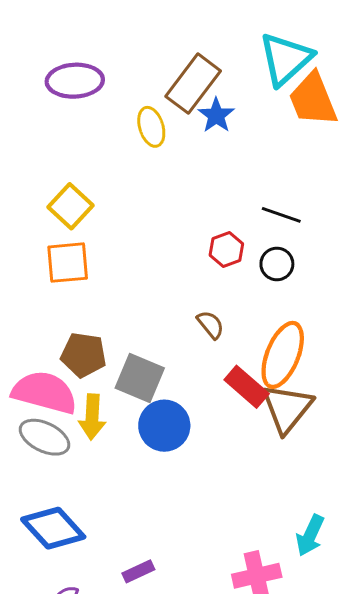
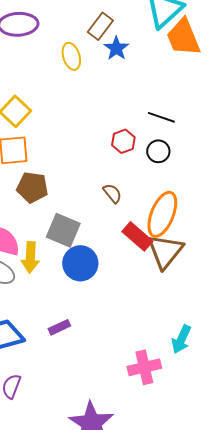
brown rectangle: (193, 84) -> (100, 26), size x0.7
brown pentagon: (83, 355) -> (32, 187), moved
purple rectangle: (138, 571) -> (59, 327), moved

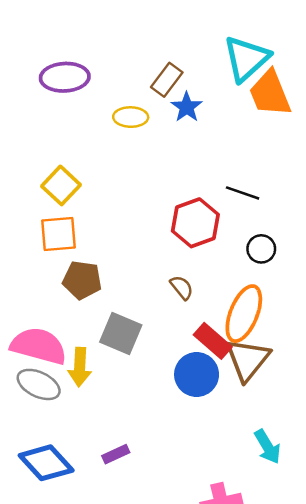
yellow ellipse: (71, 56) -> (131, 117), turned -72
red hexagon: (123, 141) -> (195, 223), size x1.6
black circle: (158, 151) -> (261, 249), moved
blue circle: (80, 263) -> (197, 375), moved
cyan arrow: (181, 339) -> (267, 447), moved, turned -56

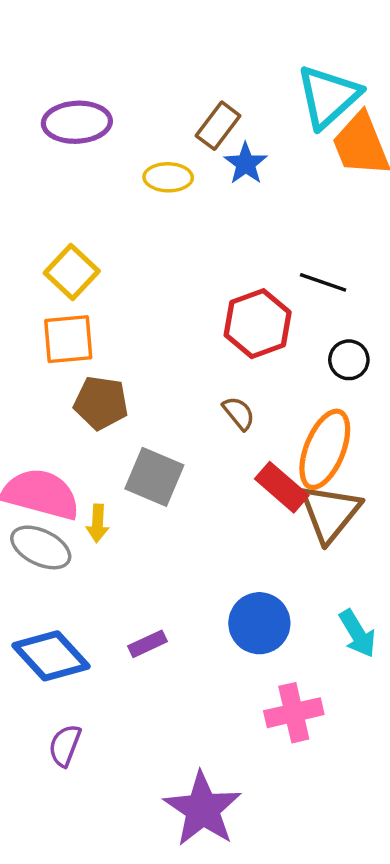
yellow arrow: (80, 367) -> (98, 523), size x0.7
blue circle: (197, 375) -> (259, 623), moved

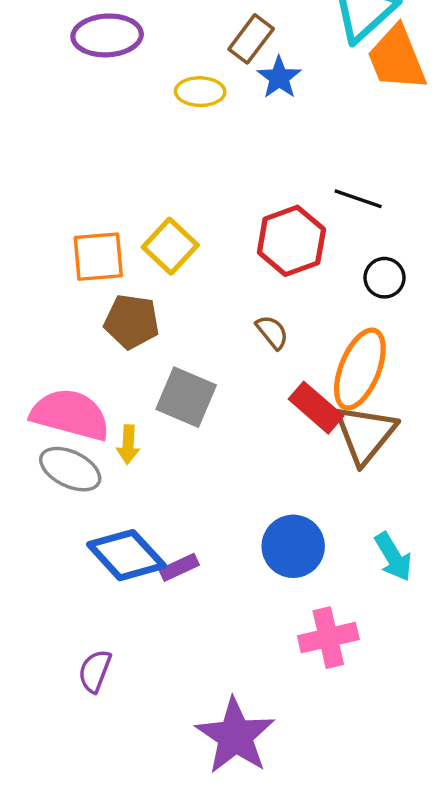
yellow square: (72, 272) -> (170, 246), moved
blue diamond: (51, 656) -> (126, 555), moved

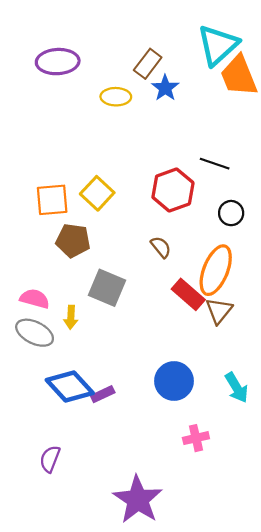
pink semicircle: (70, 415) -> (35, 299), size x0.6
brown triangle: (365, 434) -> (219, 311), size x0.7
pink cross: (328, 638) -> (196, 438), size x0.7

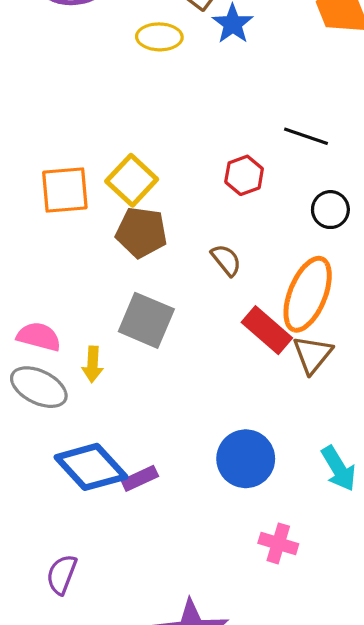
red hexagon: (173, 190) -> (244, 175), size x0.6
brown pentagon: (73, 240) -> (141, 232), moved
pink cross: (196, 438) -> (278, 543), turned 30

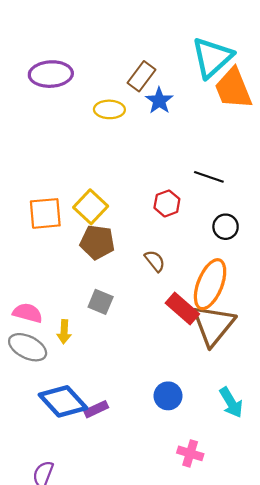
gray square: (146, 320) -> (101, 302), size x0.7
brown triangle: (312, 355) -> (213, 325), size x1.6
blue circle: (246, 459) -> (168, 396), size x0.7

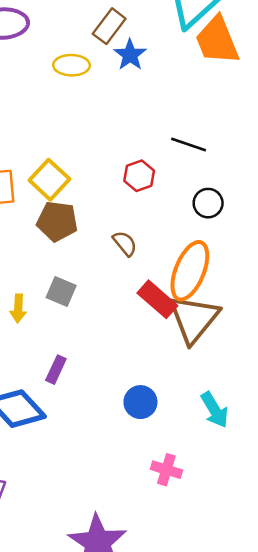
yellow arrow: (64, 332) -> (18, 308), moved
purple rectangle: (96, 409) -> (56, 370), moved, turned -40

